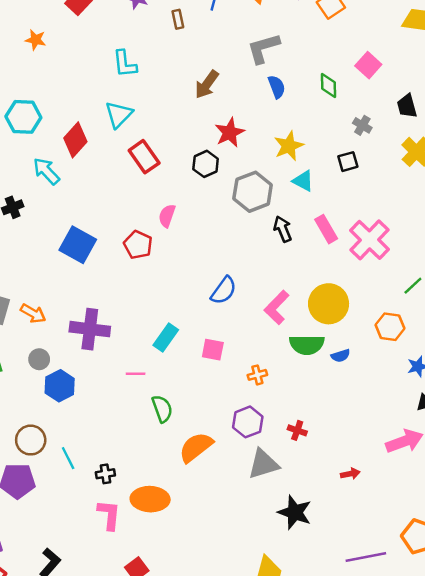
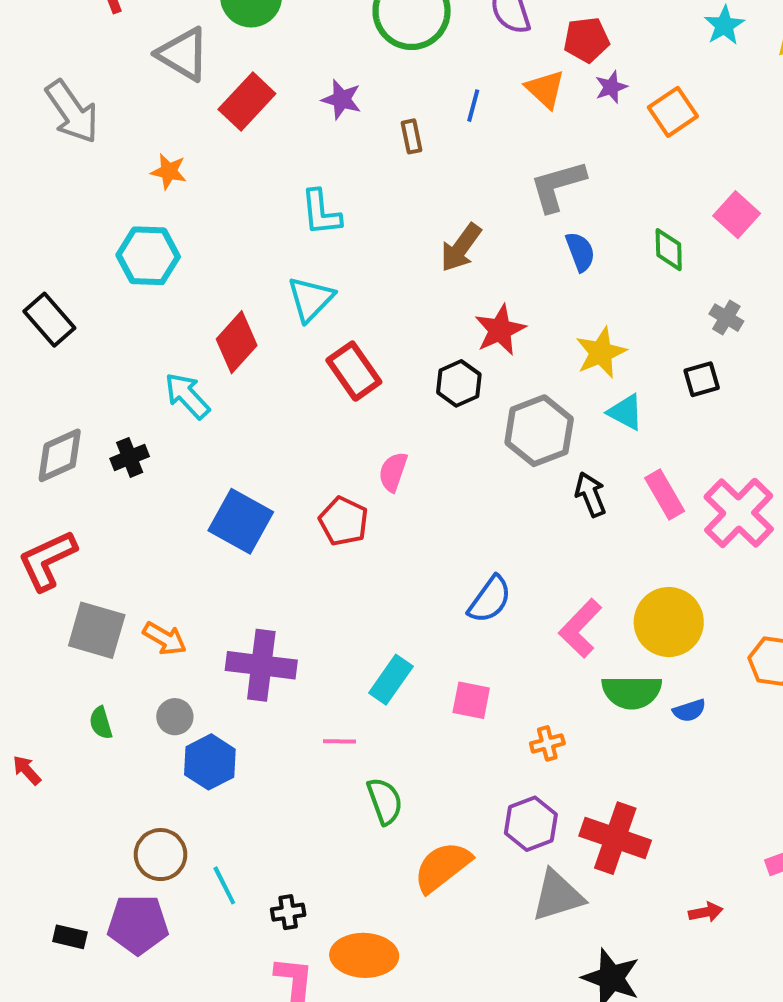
cyan hexagon: (23, 117) -> (148, 256), moved
red cross: (297, 430) -> (615, 838), size x2.0

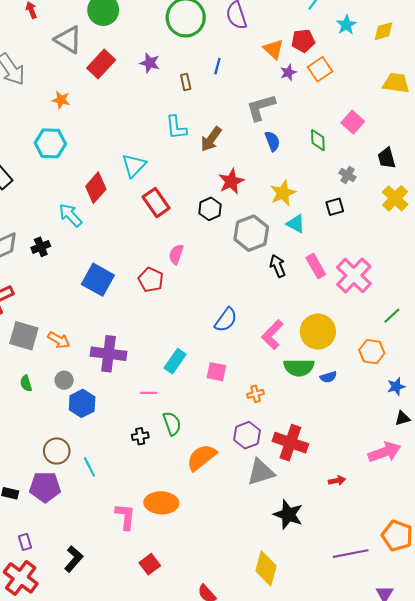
red pentagon: (586, 40) -> (303, 41), moved
purple star: (611, 87) -> (288, 72), moved
orange triangle: (545, 89) -> (273, 49), moved
cyan L-shape: (321, 213) -> (176, 127), moved
black cross: (288, 912) -> (140, 436), moved

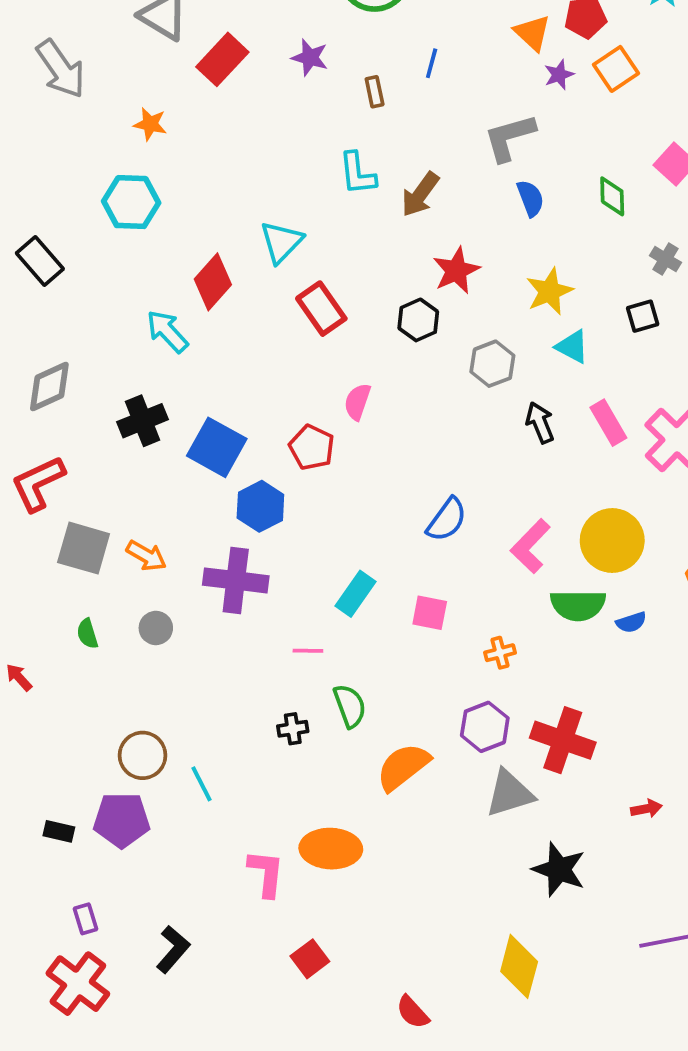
gray hexagon: (251, 233) -> (492, 364), size x0.7
black cross: (41, 247) -> (143, 421), moved, size x1.4
blue hexagon: (82, 403) -> (260, 506), moved

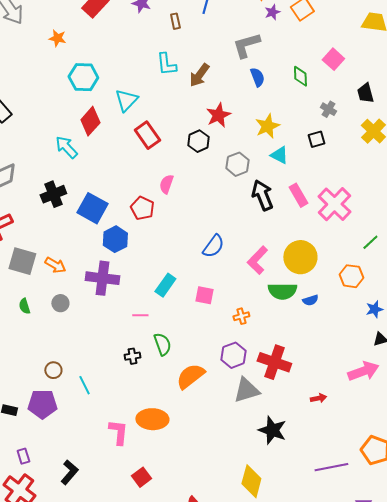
cyan hexagon: (131, 202) -> (83, 77), moved
black arrow: (540, 423) -> (262, 195), size x1.4
brown circle: (143, 755) -> (53, 370), size x0.7

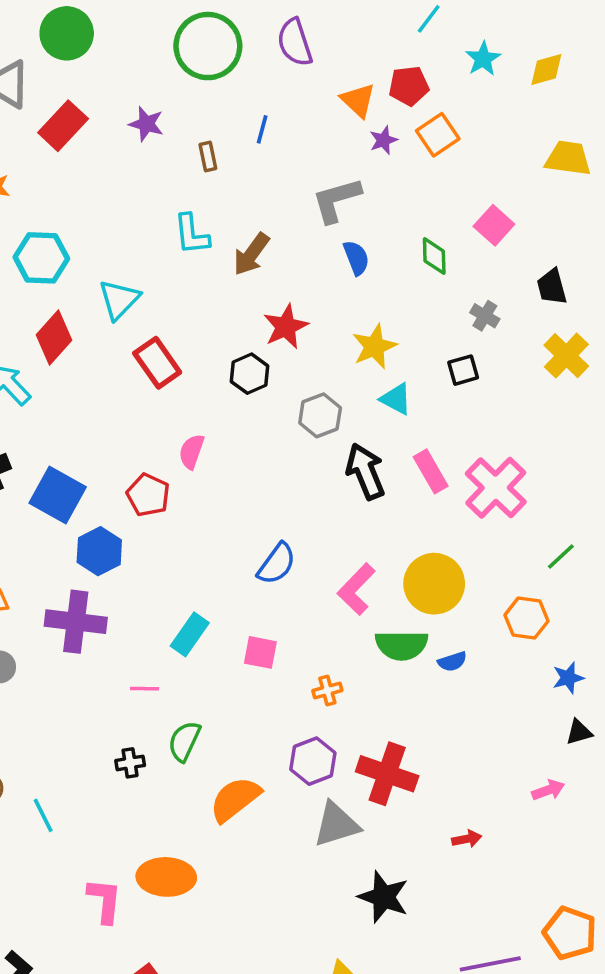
green semicircle: (162, 344) -> (184, 741), turned -135
pink arrow: (363, 371) -> (548, 790), size x0.6

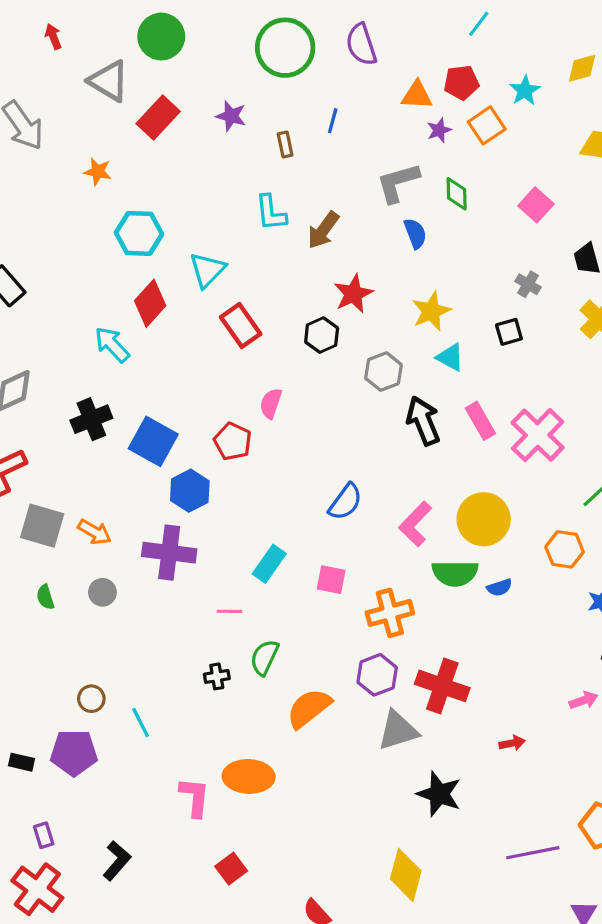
cyan star: (483, 59) -> (525, 91), moved
orange triangle: (358, 100) -> (417, 95), turned -40
green diamond: (434, 256) -> (457, 194), moved
orange cross: (327, 690) -> (390, 613), size x1.8

